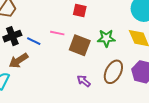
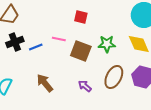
blue line: (34, 41) -> (36, 47), turned -48
brown arrow: (18, 61) -> (45, 83), moved, turned 84

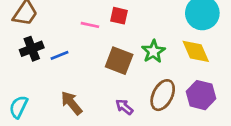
pink line: (59, 39) -> (90, 25), moved
green star: (107, 44) -> (153, 51), turned -30

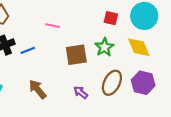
red square: (119, 16) -> (111, 18), moved
brown square: (119, 61) -> (76, 55), turned -30

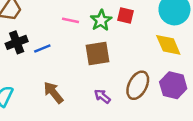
red square: (111, 18) -> (126, 16), moved
green star: (104, 47) -> (101, 20), moved

